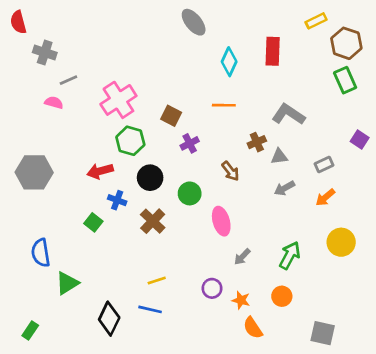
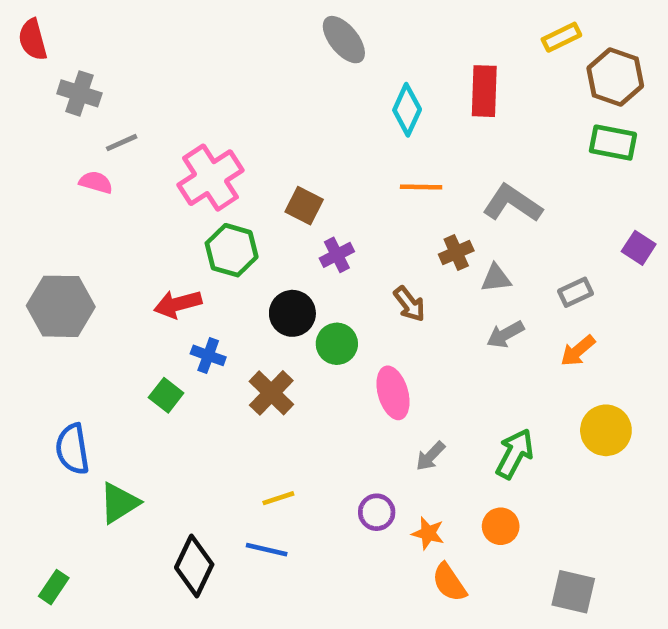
green rectangle: (345, 80) -> (613, 143), turned -55
orange line: (224, 105) -> (421, 187), moved
black circle: (150, 178) -> (292, 313), moved

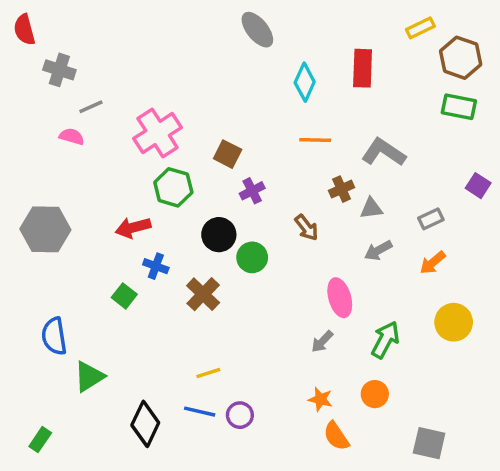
pink ellipse: (393, 393) -> (340, 298), moved
purple circle: (377, 512) -> (240, 415), moved

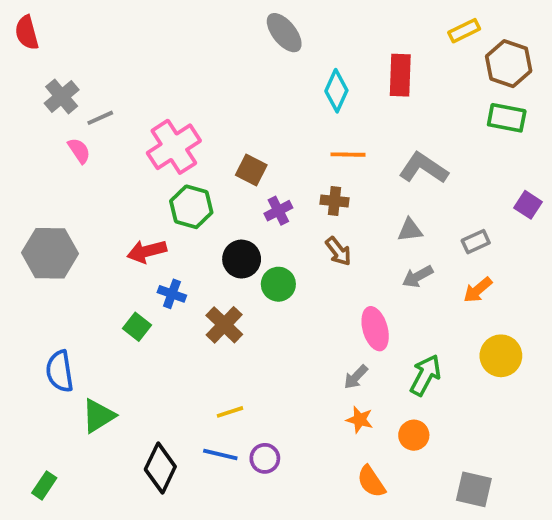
gray cross: (59, 70) -> (62, 96), moved, turned 32
pink semicircle: (72, 137) -> (79, 151), turned 40
brown cross: (341, 189) -> (334, 201), moved, turned 30
orange star: (320, 399) -> (360, 420), moved

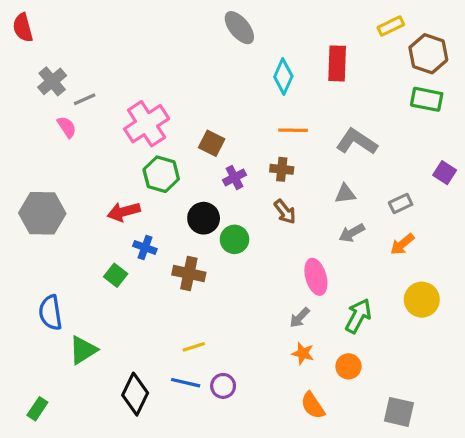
brown cross: (224, 325) -> (189, 274), turned -32

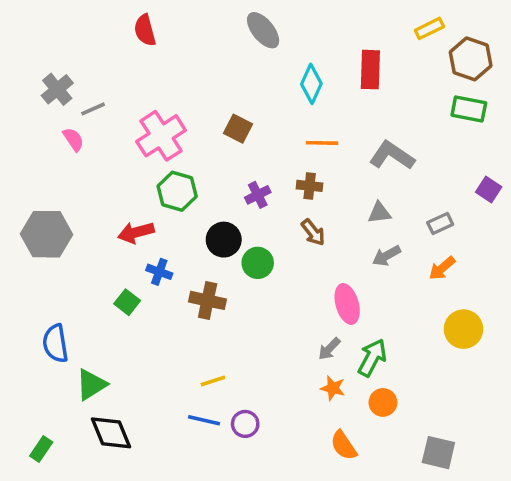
red semicircle: (23, 28) -> (145, 30), moved
brown square: (212, 143) -> (238, 129), moved
green arrow: (358, 316) -> (372, 358), moved
black diamond: (135, 394) -> (111, 433), moved, turned -48

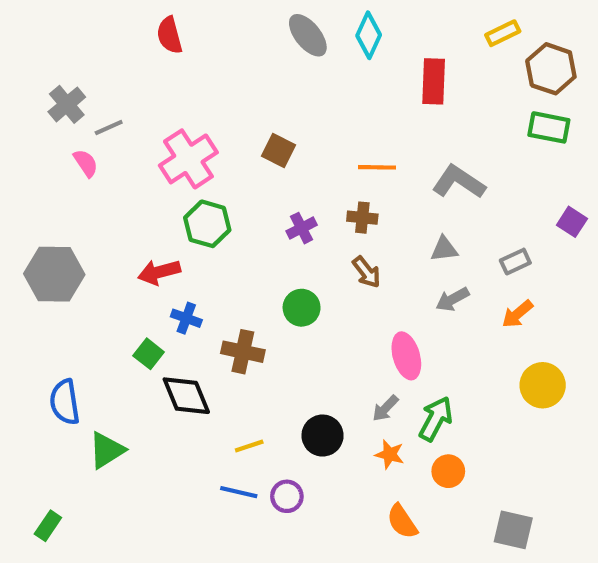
cyan diamond: (311, 84) -> (369, 35), moved
black circle: (224, 240) -> (323, 436), moved
black diamond: (111, 433) -> (186, 396), moved

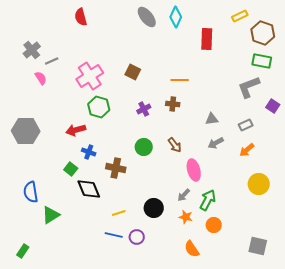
gray L-shape: (459, 182) -> (249, 87), moved, turned -55
brown arrow: (367, 272) -> (175, 145), moved
gray square: (513, 530) -> (258, 246), moved

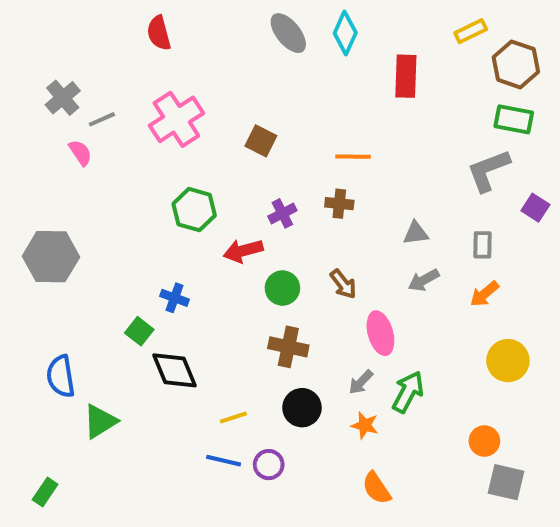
pink cross: (90, 76) -> (176, 119), moved
gray rectangle: (246, 125) -> (482, 245), turned -64
red arrow: (76, 130) -> (243, 251), moved
brown cross: (116, 168) -> (288, 347), moved
orange circle: (214, 225) -> (484, 441), moved

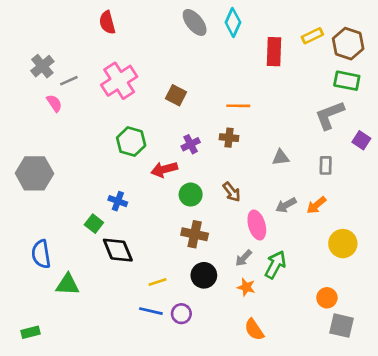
yellow rectangle: (471, 31) -> (312, 36), moved
gray arrow: (424, 280) -> (286, 205), moved
orange arrow: (484, 294) -> (316, 205), moved
green triangle: (100, 421) -> (68, 285), turned 35
green rectangle: (45, 492) -> (30, 332), turned 42

